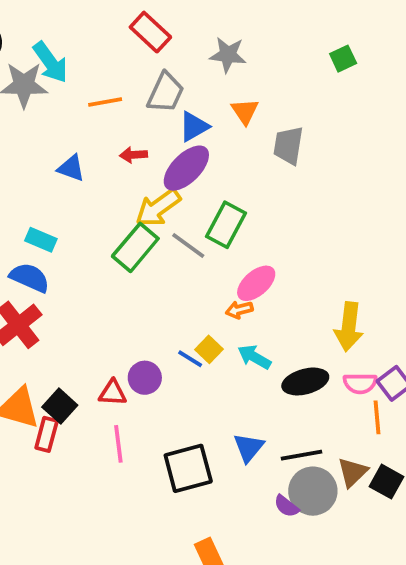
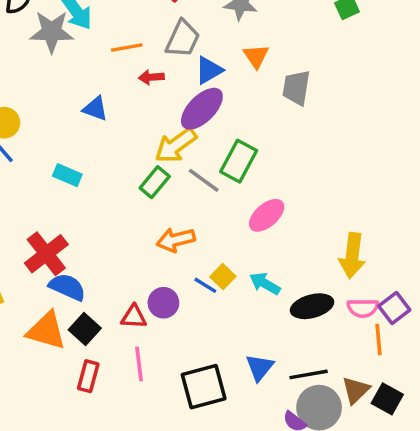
red arrow: (133, 155) -> (151, 77), moved
green rectangle: (135, 247) -> (155, 182), size x0.7
blue semicircle: (30, 278) -> (67, 287), moved
orange arrow: (239, 310) -> (176, 240), moved, size x1.5
red rectangle: (47, 434) -> (88, 376), moved

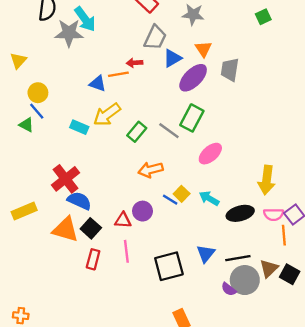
orange line: (127, 47) -> (118, 74), moved
purple ellipse: (202, 109) -> (193, 78), moved
yellow arrow: (176, 145) -> (107, 115), moved

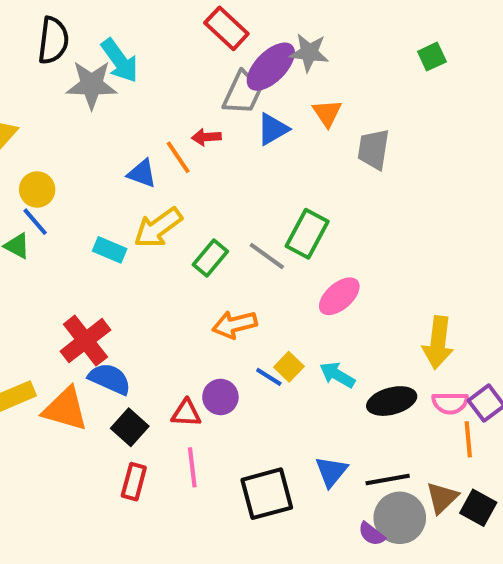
orange line: (118, 74) -> (178, 157), turned 66
purple ellipse: (193, 78) -> (271, 67), moved
orange triangle: (66, 229) -> (65, 409), moved

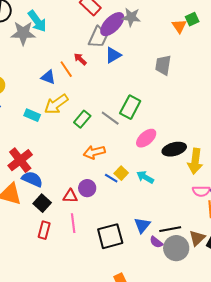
orange triangle: (327, 113) -> (179, 26), moved
red arrow: (206, 137) -> (80, 59), turned 48
black ellipse: (392, 401) -> (174, 149), moved
purple semicircle: (372, 534) -> (156, 242), moved

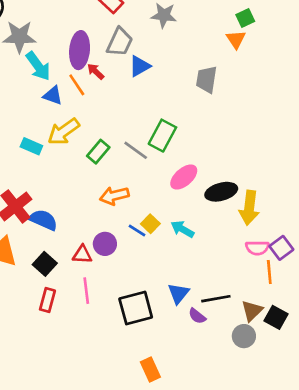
cyan arrow: (37, 21) -> (38, 66), moved
purple ellipse: (112, 24) -> (80, 50), moved, turned -40
orange triangle: (179, 26) -> (236, 39), moved
blue semicircle: (32, 179) -> (43, 220), moved
gray circle: (176, 248) -> (244, 336), moved, size x0.7

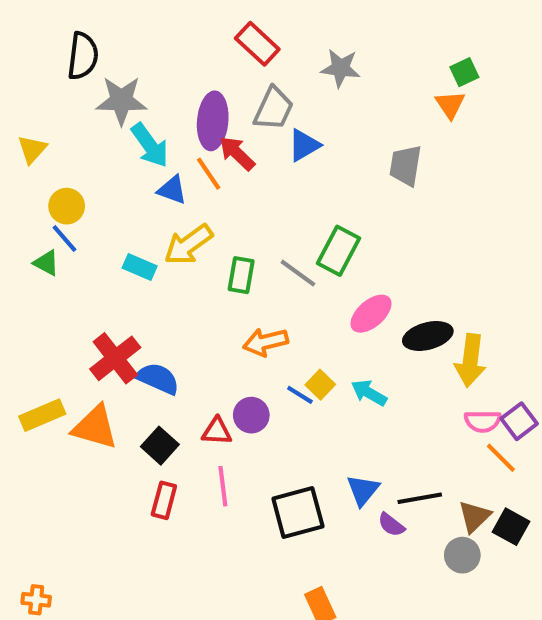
red arrow: (96, 71) -> (237, 153), size x1.4
green rectangle: (98, 152) -> (241, 275), turned -30
orange line: (269, 272) -> (501, 458), turned -40

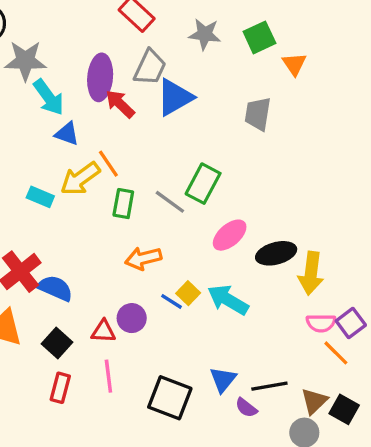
green square: (464, 72) -> (259, 37), moved, size x1.4
blue triangle: (304, 145) -> (175, 97), size x1.4
orange line: (209, 174) -> (108, 164), moved
cyan arrow: (369, 393) -> (228, 300), size x1.4
black square: (298, 513) -> (170, 398), turned 36

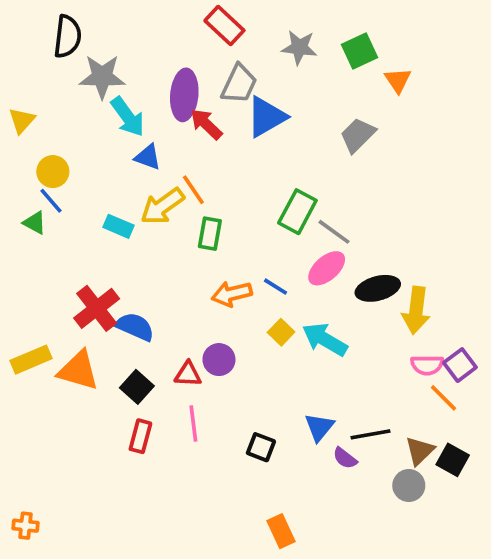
gray trapezoid: (258, 114) -> (358, 135), turned 36
gray line: (170, 202) -> (334, 232), moved
blue line: (172, 301) -> (276, 287), moved
black square: (170, 398) -> (261, 447), size x0.6

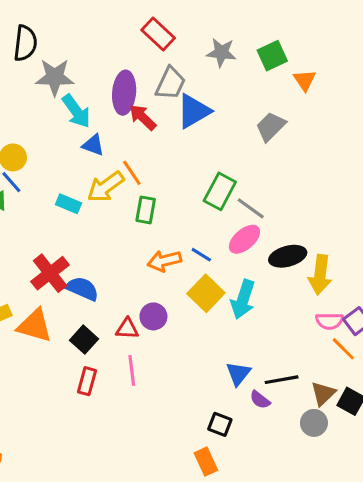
yellow square: (281, 332) -> (206, 293), size x1.6
cyan arrow: (325, 339) -> (243, 299), turned -102
black square: (261, 447) -> (220, 424), moved

